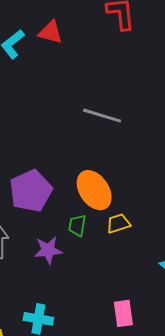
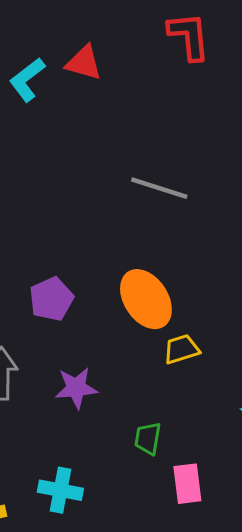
purple pentagon: (31, 191) -> (51, 299), size x0.7
green trapezoid: (77, 225) -> (148, 438), moved

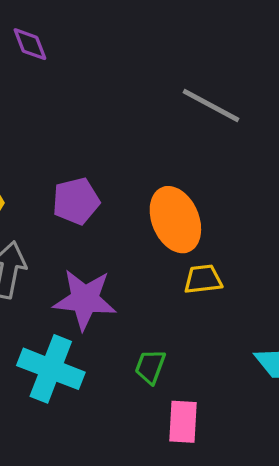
purple star: (76, 388) -> (85, 299), size x1.4
cyan cross: (60, 490) -> (51, 369), moved, size x1.4

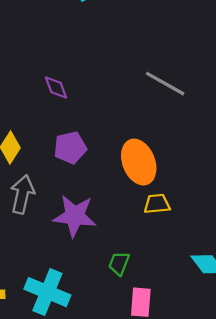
purple diamond: (30, 44) -> (56, 87), moved
cyan cross: (51, 369) -> (47, 292), moved

